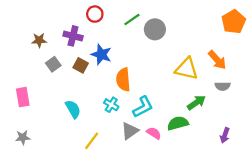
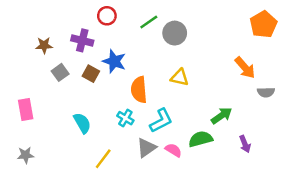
yellow triangle: (187, 69) -> (180, 77), moved, size x0.7
gray semicircle: (223, 86) -> (266, 92), moved
purple arrow: (225, 135) -> (245, 144), moved, turned -40

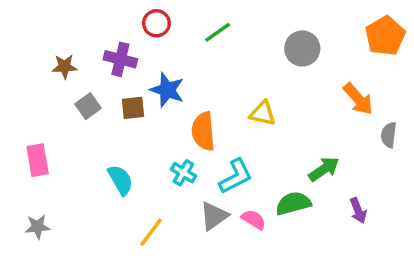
gray circle: (175, 33) -> (302, 48), moved
brown square: (91, 74) -> (133, 108), turned -35
gray semicircle: (266, 92) -> (389, 135), turned 98

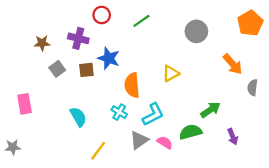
yellow triangle: (263, 113) -> (171, 73), turned -42
gray star: (38, 227) -> (13, 147), moved

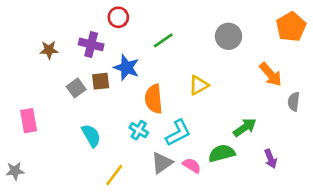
green line: (141, 21) -> (163, 40), moved
gray square: (57, 69) -> (76, 88), moved

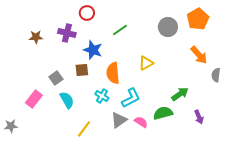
orange pentagon: (291, 27) -> (198, 19), moved
brown square: (101, 81) -> (82, 70), moved
gray square: (76, 88) -> (56, 78), moved
pink rectangle: (29, 121) -> (34, 99), moved, turned 48

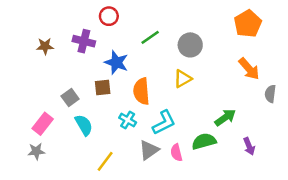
gray circle: (168, 27) -> (190, 45), moved
pink semicircle: (141, 122) -> (176, 153), turned -136
gray star: (11, 126) -> (36, 151), moved

